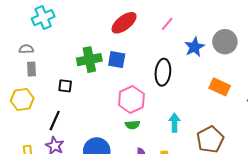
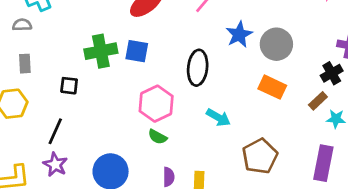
gray circle: (225, 42) -> (276, 44), moved
gray semicircle: (26, 49) -> (22, 25), moved
cyan arrow: (174, 123) -> (218, 117), moved, turned 120
green semicircle: (132, 125) -> (158, 137), turned 32

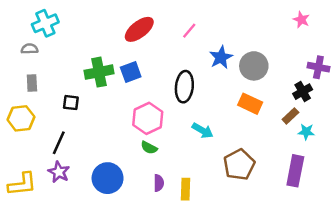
blue square: (137, 51) -> (131, 72), turned -30

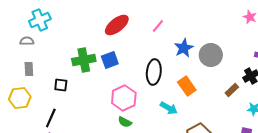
orange rectangle: (250, 104) -> (187, 86), moved, turned 30
brown rectangle: (290, 116) -> (232, 90), moved

